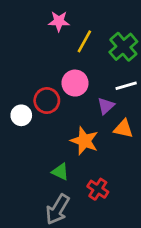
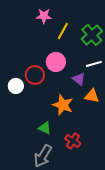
purple triangle: (106, 106) -> (79, 79), turned -40

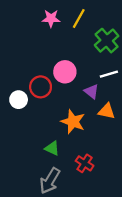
yellow line: (63, 31) -> (79, 19), moved

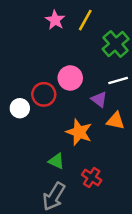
pink star: (51, 19) -> (55, 20), turned 30

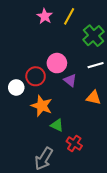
purple triangle: (99, 99) -> (70, 80), moved
orange star: (79, 132) -> (42, 106), moved
green triangle: (56, 161) -> (57, 125), moved

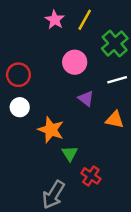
pink circle: (57, 63) -> (75, 62), moved
red circle: (36, 76) -> (18, 75), moved
green triangle: (57, 125) -> (70, 153), turned 32

